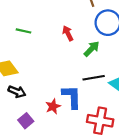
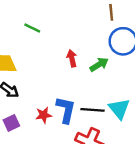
red arrow: (68, 33) -> (72, 58), moved
black line: (94, 78) -> (92, 110), moved

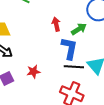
blue L-shape: (66, 110) -> (69, 48), moved

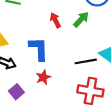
blue L-shape: (69, 48) -> (39, 49), moved

